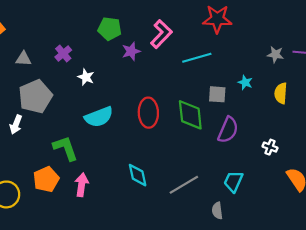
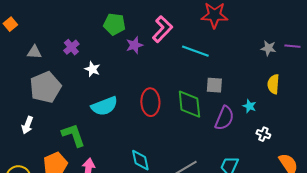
cyan line: (197, 58) -> (195, 51), turned 36
cyan star: (245, 82) -> (249, 106), moved
white arrow: (16, 124) -> (27, 125), moved

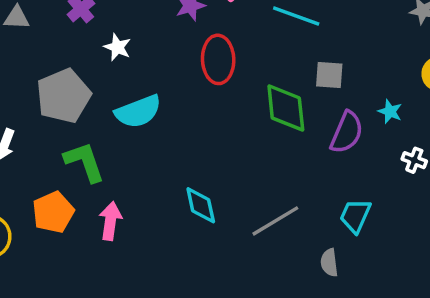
gray pentagon: (45, 87) -> (64, 96), moved
red ellipse: (150, 102) -> (218, 59), moved

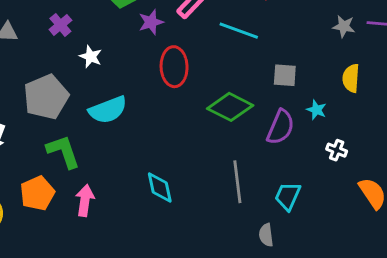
gray square: (329, 75) -> (285, 75), moved
green diamond: (286, 108) -> (230, 107), turned -57
gray line: (275, 221) -> (237, 182), moved, turned -66

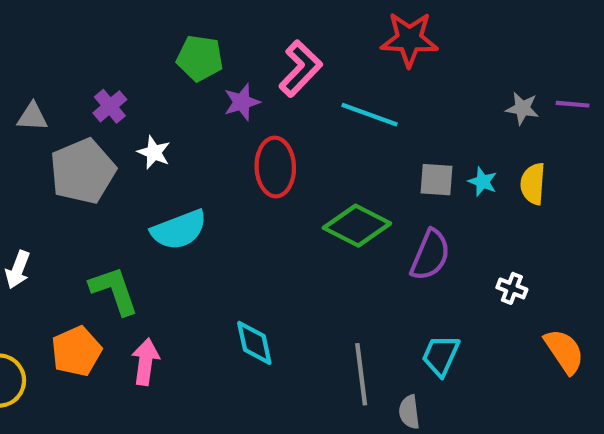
gray pentagon: (46, 97) -> (83, 171), moved
cyan star: (316, 110) -> (483, 182), moved
gray line: (237, 182) -> (361, 374), moved

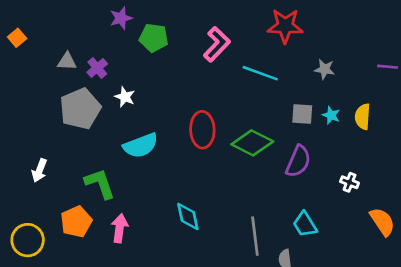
purple star: (242, 102) -> (121, 18), moved
gray star: (522, 108) -> (325, 69), moved
gray triangle: (32, 117) -> (67, 61), moved
red ellipse: (275, 167) -> (202, 130), moved
cyan trapezoid: (441, 355) -> (305, 224), turned -56

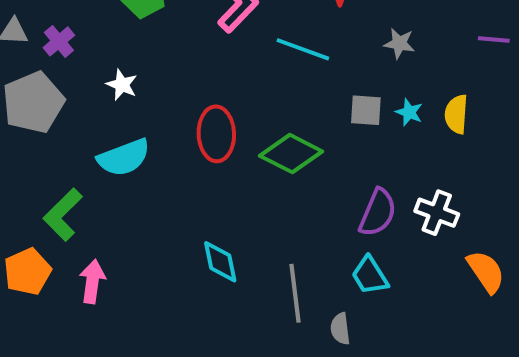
white star: (125, 97) -> (122, 85), moved
purple semicircle: (298, 161) -> (378, 213), moved
white cross: (350, 182) -> (437, 213), size x1.5
green L-shape: (100, 184) -> (63, 215), turned -116
cyan diamond: (188, 216) -> (220, 262), moved

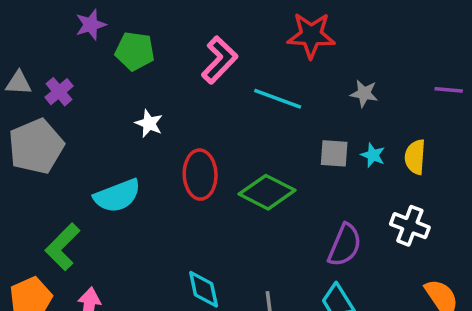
white star: (122, 85) -> (149, 123), moved
white cross: (437, 213) -> (410, 226), moved

